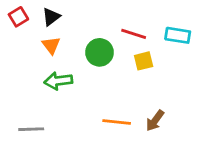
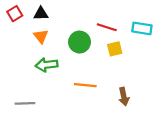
black triangle: (51, 17) -> (41, 14), turned 35
brown arrow: (155, 121) -> (124, 97), turned -48
orange line: (117, 122) -> (85, 85), moved

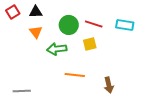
green circle: (80, 42) -> (69, 25), moved
yellow square: (115, 49) -> (90, 44), moved
green arrow: (47, 65) -> (57, 49), moved

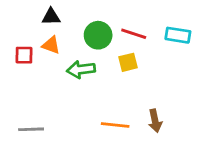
red square: (13, 12) -> (24, 55), moved, turned 32
orange triangle: (36, 32) -> (51, 45), turned -32
orange line: (75, 75) -> (115, 125), moved

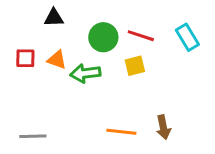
cyan rectangle: (178, 35) -> (187, 37), turned 50
orange triangle: (51, 45) -> (57, 60), moved

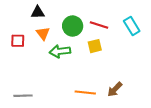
orange triangle: (57, 60) -> (43, 33), moved, turned 32
brown arrow: (163, 127) -> (115, 89), turned 56

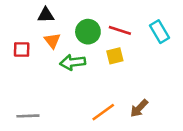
orange line: (85, 93) -> (103, 112), turned -42

